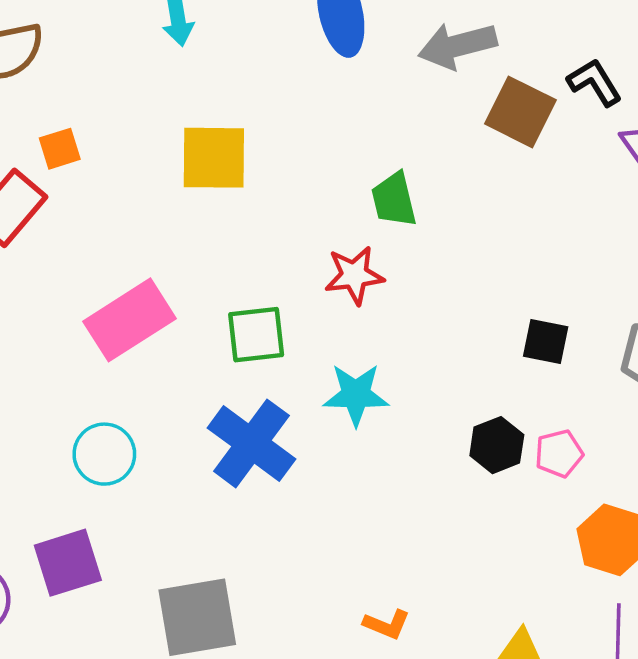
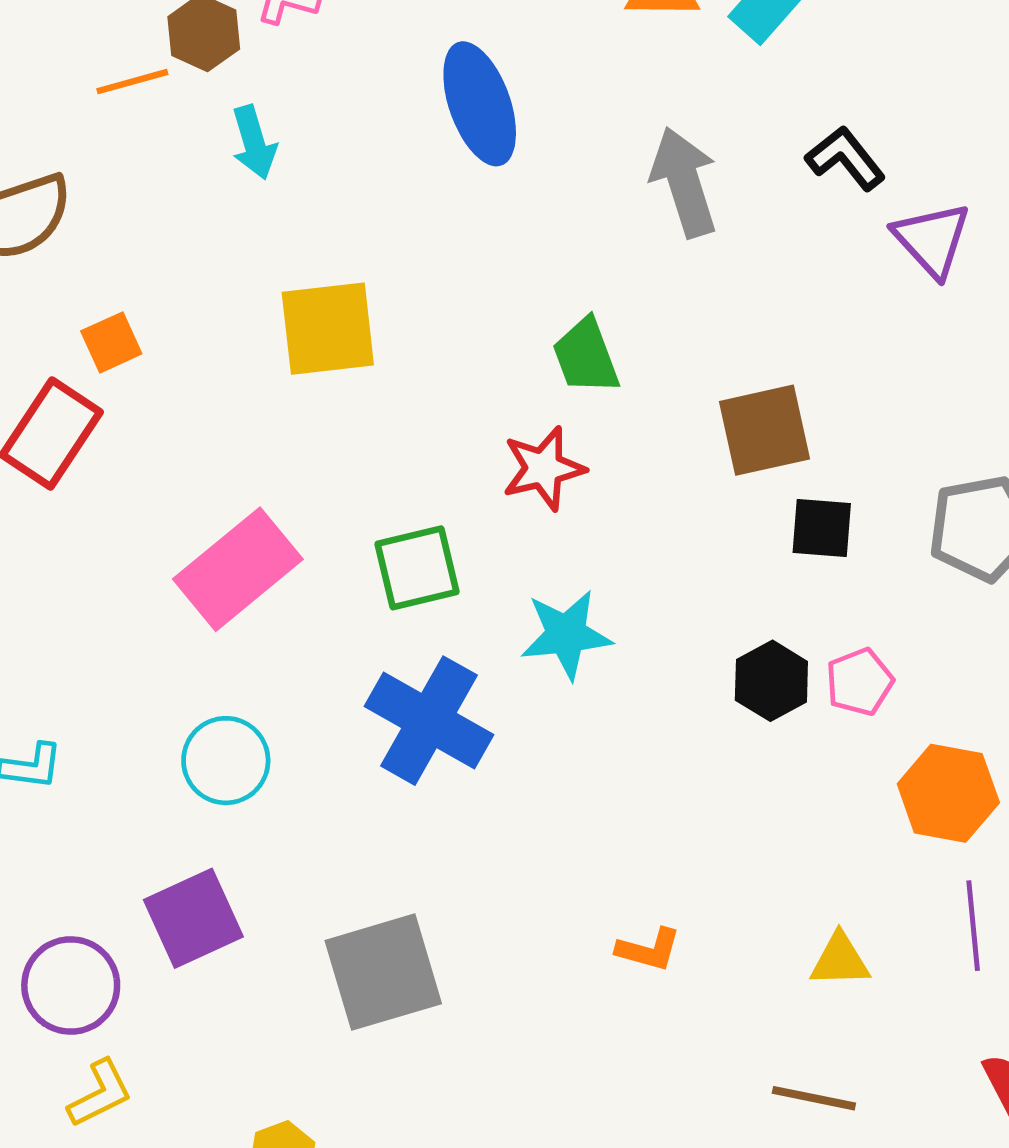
gray arrow: (457, 46) -> (684, 182), moved, turned 94
brown square: (520, 112) -> (765, 430), moved, turned -32

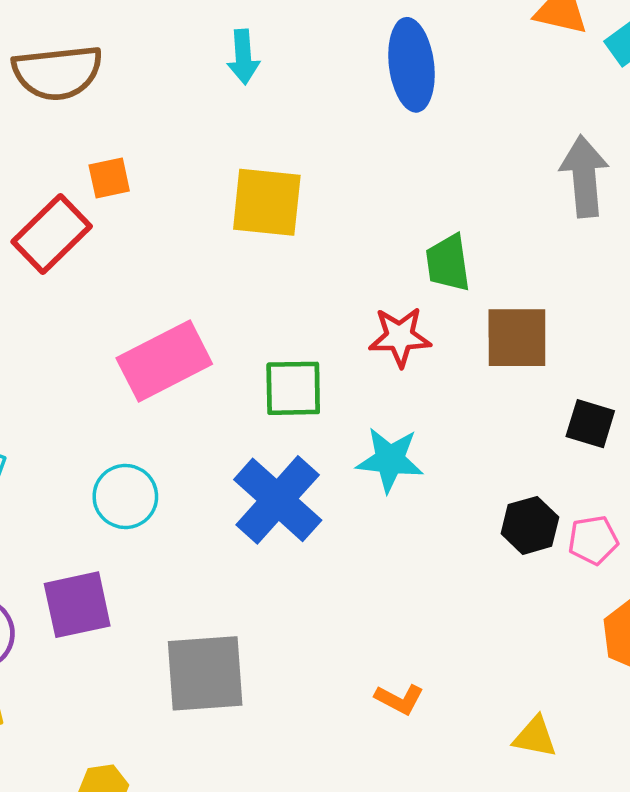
gray arrow: (684, 182) -> (584, 176), moved
brown square: (765, 430) -> (517, 338), moved

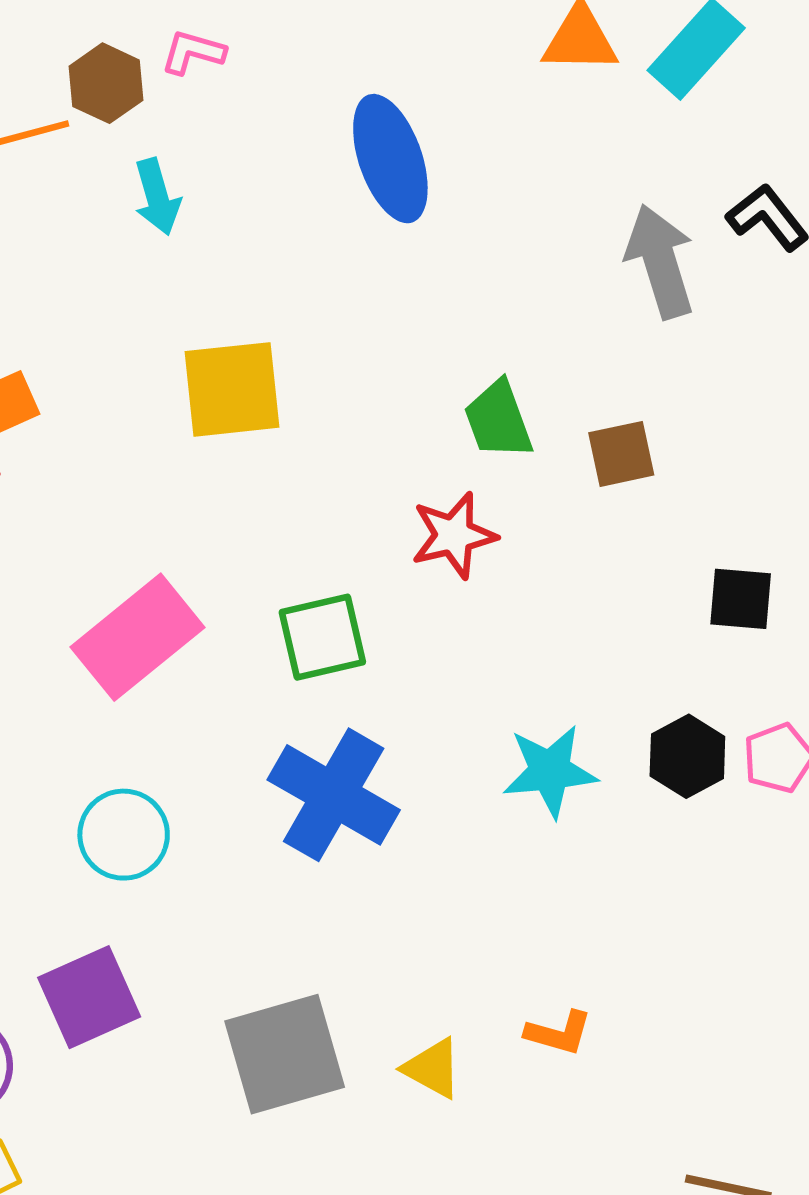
brown square: (517, 338) -> (621, 454), moved, size x0.7
cyan star: (390, 460) -> (550, 771), moved
yellow triangle: (535, 737) -> (433, 1068), moved, turned 30

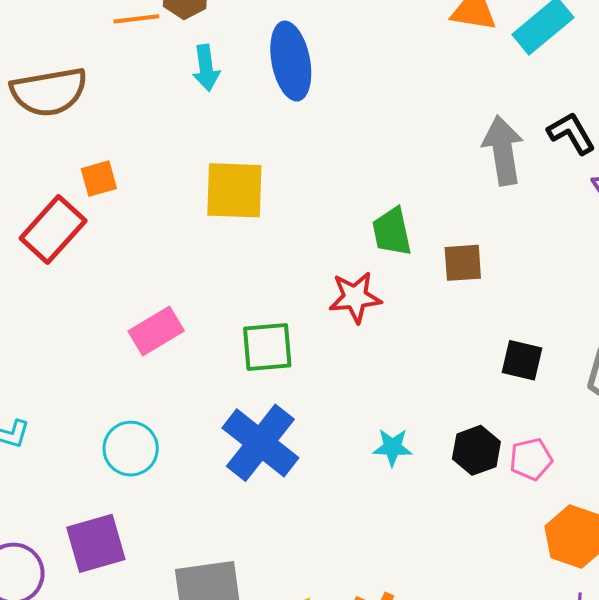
blue ellipse: (390, 159) -> (291, 61), moved
pink rectangle: (138, 637) -> (156, 331), size x0.7
cyan star: (550, 771) -> (392, 447), size x0.7

